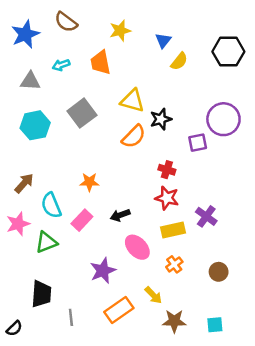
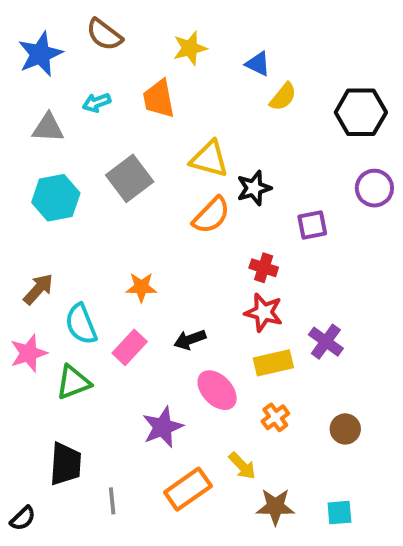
blue triangle: (163, 40) -> (258, 64), turned -42
black hexagon: (228, 52) -> (361, 112), moved
purple circle: (223, 119) -> (374, 188), moved, size x0.7

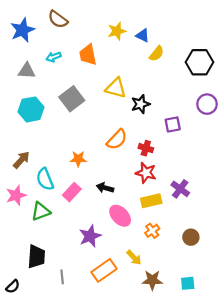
yellow star: (190, 48) -> (117, 31), moved
orange semicircle: (211, 215) -> (117, 140), moved
black arrow: (190, 340) -> (105, 188), turned 35

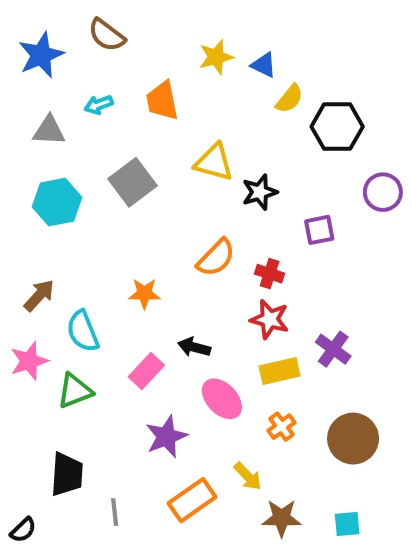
black hexagon: (199, 62) -> (337, 127), moved
pink rectangle: (72, 192) -> (146, 371), moved
brown circle: (191, 237) -> (353, 439), size x1.6

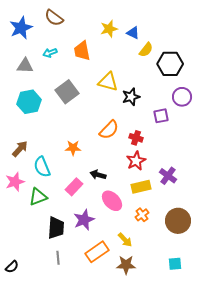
purple circle: (383, 192) -> (182, 97), moved
red star: (270, 319) -> (136, 161), turned 30
black trapezoid: (67, 474) -> (56, 228), moved
brown star: (282, 518) -> (126, 265), moved

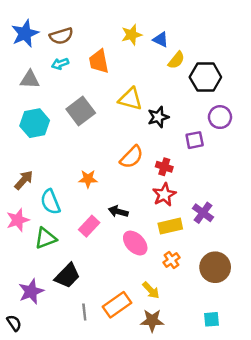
brown semicircle: (54, 18) -> (61, 36), moved, turned -54
purple star: (84, 220) -> (31, 291), moved
black trapezoid: (56, 228) -> (67, 276), turned 40
gray line: (58, 258) -> (84, 312), moved
black semicircle: (12, 267) -> (14, 323), turned -80

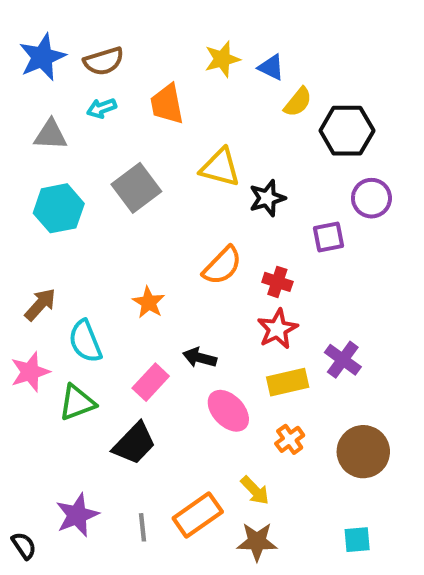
orange star: (88, 179) -> (149, 302), turned 30
black trapezoid: (67, 276) -> (134, 443), moved
purple star: (31, 291) -> (77, 515), moved

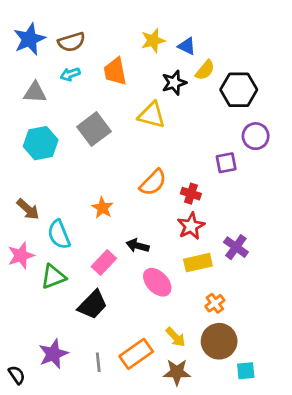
black star: (267, 198) -> (174, 83), moved
brown arrow: (40, 304) -> (28, 209), turned 90
orange cross: (290, 439) -> (215, 303), moved
brown circle: (363, 452) -> (219, 341), moved

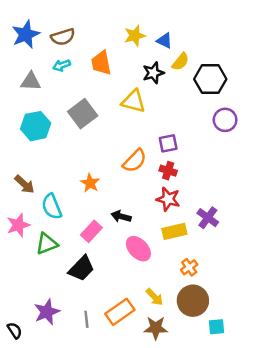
purple square: (226, 163) -> (168, 143), moved
red star: (191, 226) -> (168, 199), turned -30

